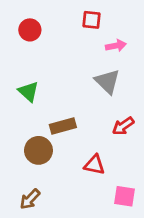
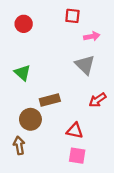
pink square: (125, 196) -> (77, 156), moved
brown arrow: (30, 199) -> (19, 145), moved, turned 126

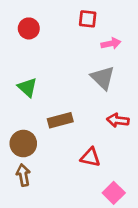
red arrow: (97, 100) -> (118, 120), turned 42
brown circle: (30, 119) -> (23, 144), moved
pink square: (77, 156) -> (114, 193), moved, turned 36

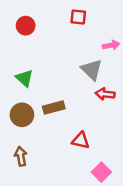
pink arrow: (111, 44) -> (111, 45), moved
red arrow: (118, 120) -> (105, 94), moved
brown circle: (23, 144) -> (22, 115), moved

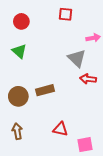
green triangle: (24, 78) -> (19, 51), moved
red triangle: (81, 140) -> (60, 129), moved
pink square: (101, 172) -> (85, 145), turned 35

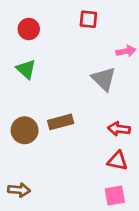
red arrow: (88, 79) -> (119, 129), moved
red triangle: (60, 129) -> (118, 161), moved
brown arrow: (17, 131) -> (19, 190), moved, turned 105

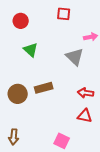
green triangle: (26, 69) -> (31, 50), moved
brown arrow: (19, 190) -> (14, 137), turned 91
pink square: (115, 195) -> (62, 141), moved, turned 35

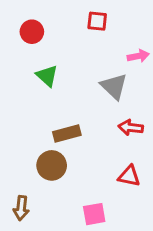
red arrow: (86, 93) -> (131, 127), moved
brown circle: (18, 94) -> (52, 165), moved
pink square: (62, 141) -> (94, 214), turned -35

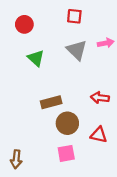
gray triangle: (114, 86) -> (77, 50), moved
brown circle: (52, 165) -> (67, 123), moved
pink square: (94, 214) -> (66, 153), moved

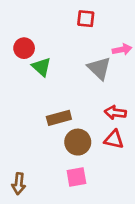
red circle: (24, 24) -> (24, 48), moved
gray triangle: (77, 50) -> (99, 68), moved
red triangle: (99, 135) -> (114, 139), moved

